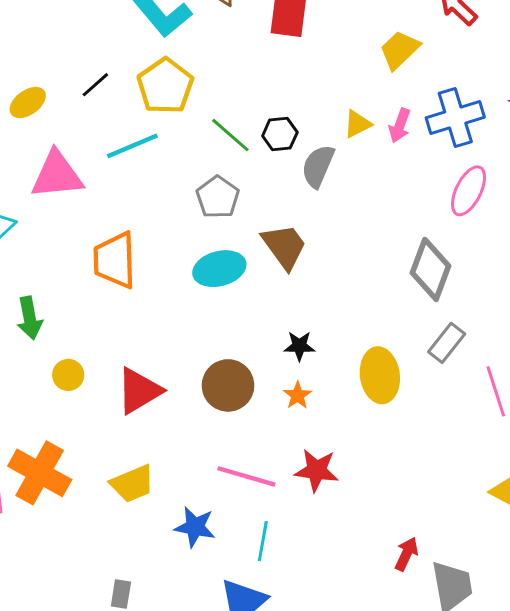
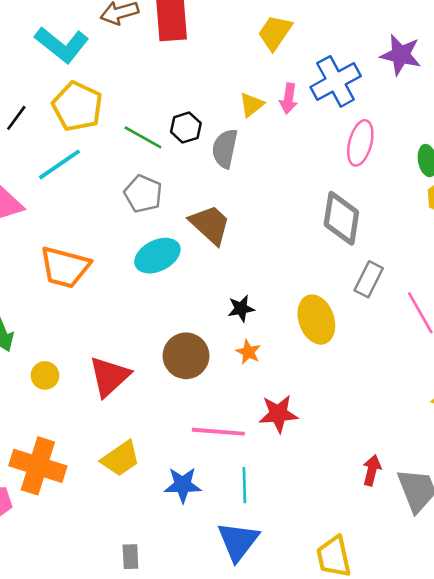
orange trapezoid: (115, 260) -> (65, 267), turned -62

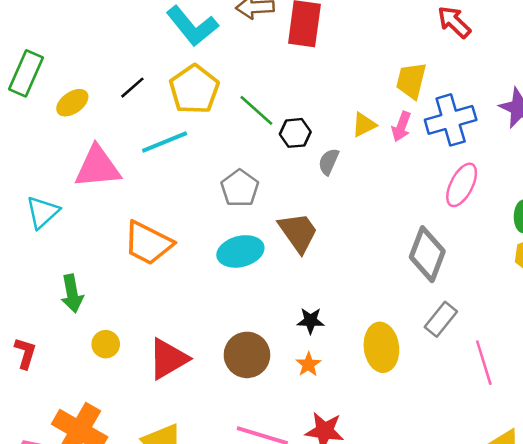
yellow trapezoid: (275, 33) -> (411, 81), moved, turned -33
green line: (143, 137) -> (256, 110), moved
gray semicircle: (225, 149) -> (329, 162), size x0.7

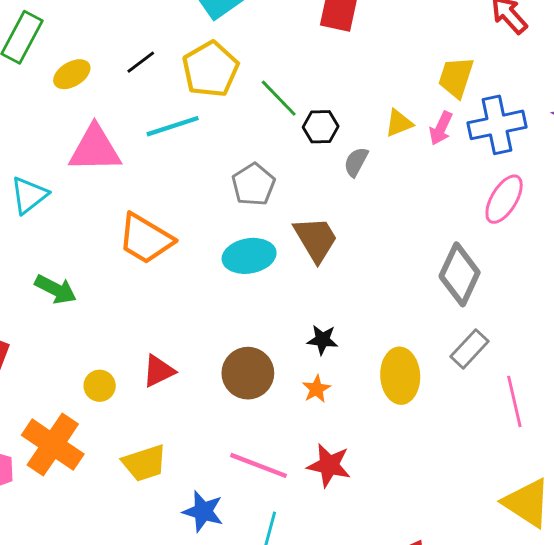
green arrow: (72, 294) -> (56, 289), turned -57
yellow circle: (106, 344) -> (100, 386), moved
red triangle: (168, 359) -> (159, 371), size x0.7

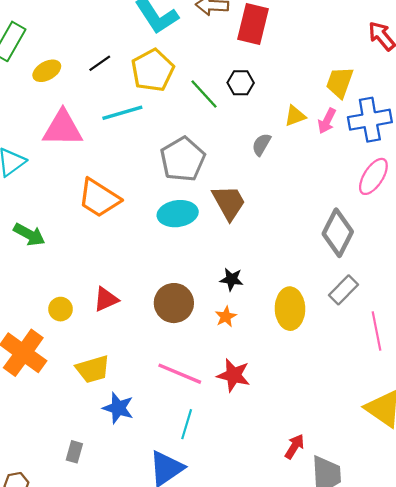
black hexagon: (321, 127) -> (241, 83), moved
gray pentagon: (253, 185) -> (183, 159), size x1.4
blue star: (203, 511) -> (118, 408), moved

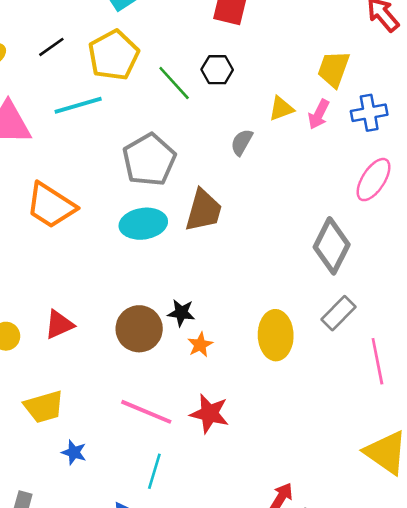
blue cross: (370, 120) -> (369, 113), size x0.7
brown trapezoid: (229, 202) -> (204, 210), turned 45
black star: (232, 279) -> (181, 313), moved
blue star: (118, 408) -> (74, 452), size x0.7

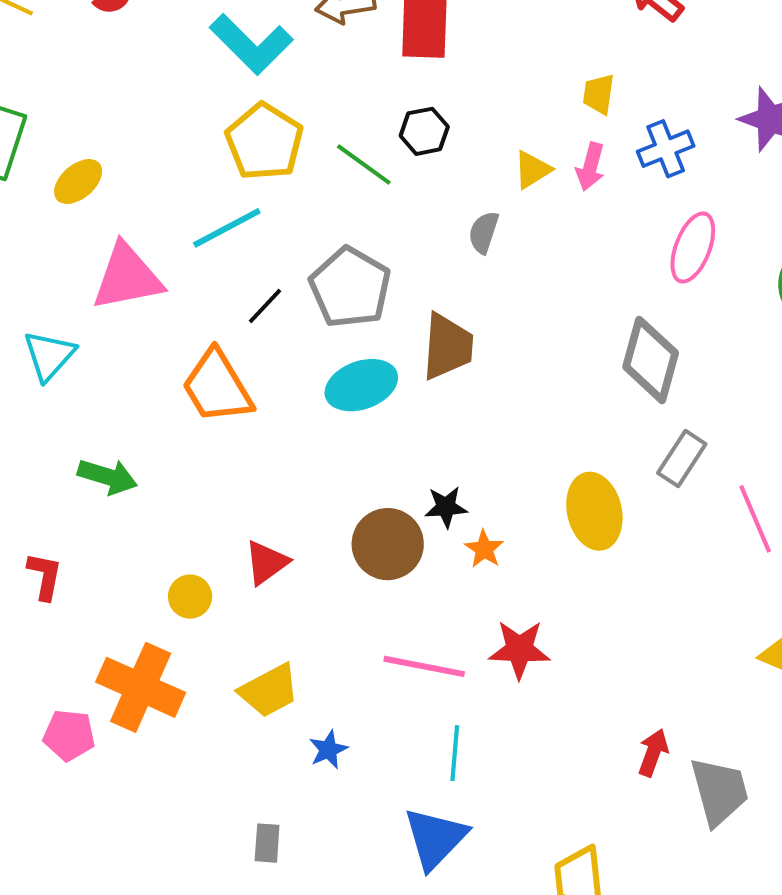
black line: (51, 47) -> (265, 306), moved
yellow trapezoid: (334, 69) -> (599, 94), size x0.7
orange trapezoid: (51, 206) -> (217, 387), turned 38
blue star: (74, 452) -> (328, 750), turned -30

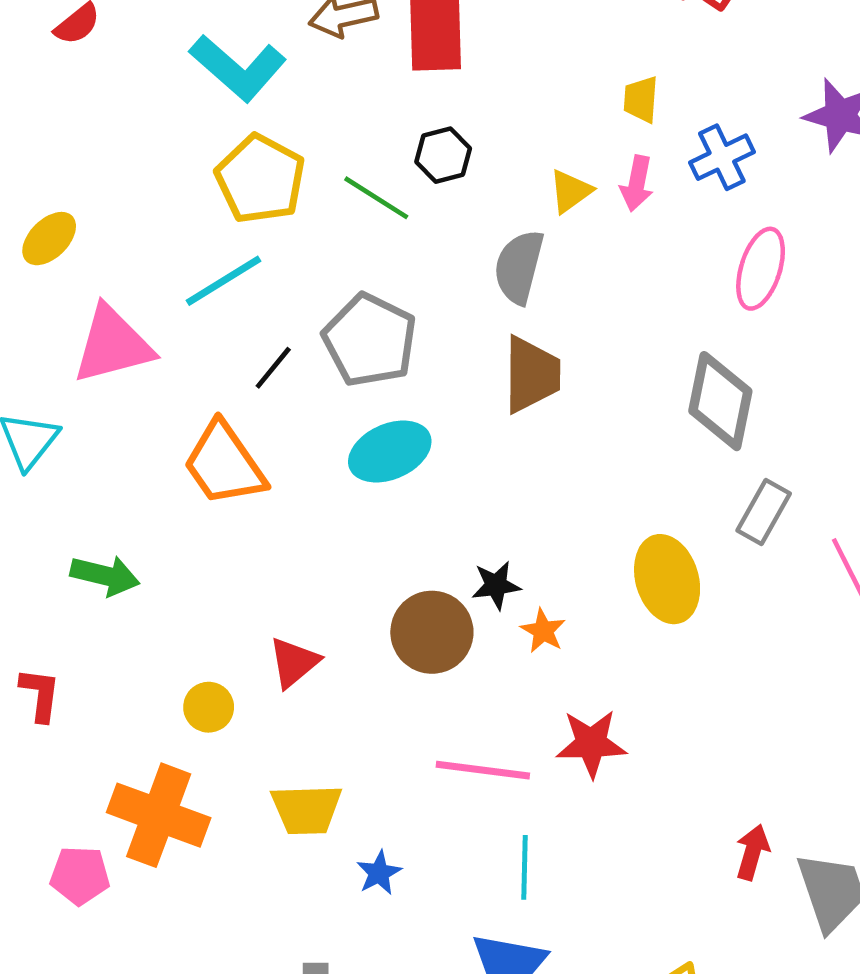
gray semicircle: (484, 232) -> (519, 267), size x1.5
brown trapezoid: (447, 347) -> (532, 375), moved
yellow trapezoid: (269, 691) -> (307, 809), turned 30

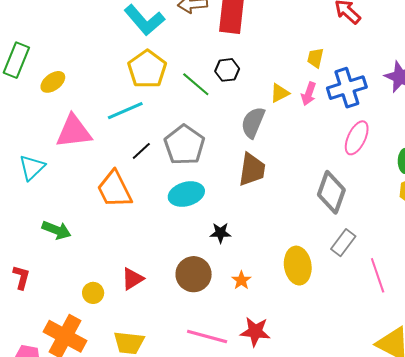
blue cross: (722, 157) -> (347, 88), size x1.4
black star: (496, 585) -> (220, 233), moved

